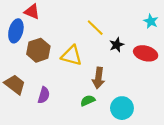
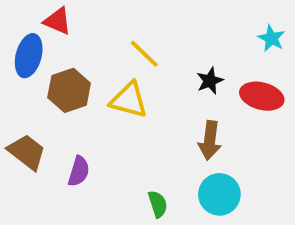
yellow line: (95, 28) -> (144, 54), moved
brown arrow: (98, 78) -> (210, 140), moved
green semicircle: (88, 101) -> (158, 204), moved, turned 96

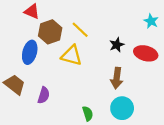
blue ellipse: (29, 56) -> (30, 52), moved
brown hexagon: (69, 90) -> (50, 32), moved

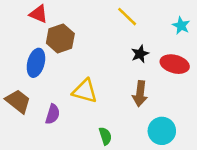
yellow line: (80, 30) -> (127, 17), moved
yellow triangle: (72, 56) -> (85, 91), moved
cyan circle: (122, 108) -> (162, 131), moved

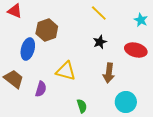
red triangle: (39, 14) -> (15, 11), moved
black star: (140, 54) -> (100, 42), moved

